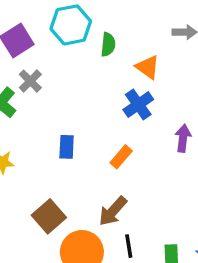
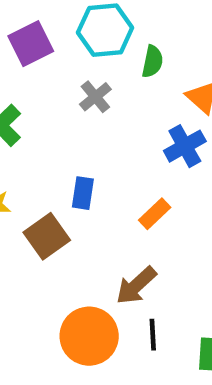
gray cross: (30, 81) -> (95, 97), moved
brown square: (49, 216) -> (47, 236), moved

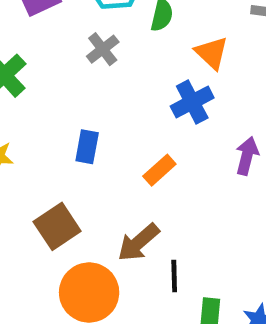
brown square: (47, 236) -> (57, 226), moved
black line: (153, 335) -> (174, 276), moved

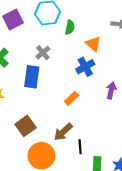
gray cross: (103, 49) -> (43, 53), moved
blue rectangle: (87, 147) -> (32, 77), moved, size x1.5

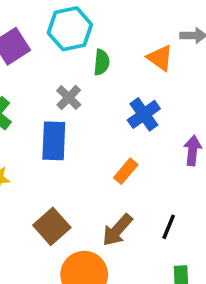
green semicircle: (70, 27) -> (102, 62), moved
orange triangle: (93, 44) -> (160, 58), moved
black line: (80, 147) -> (169, 227), moved, turned 32

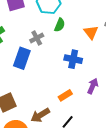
blue cross: (144, 114) -> (73, 59), turned 30
orange rectangle: (126, 171) -> (65, 95), moved

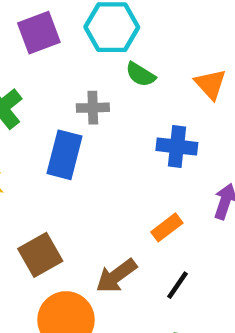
green semicircle: (60, 25) -> (140, 75), turned 104
gray cross: (37, 38) -> (93, 108), turned 32

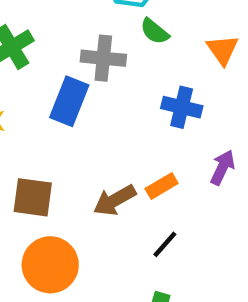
gray cross: (93, 108) -> (103, 58), size x1.4
brown square: (40, 255) -> (33, 197), turned 30
brown arrow: (116, 276) -> (115, 200), moved

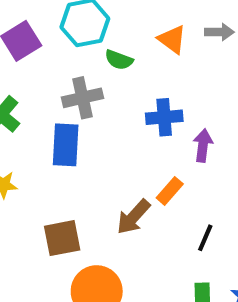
orange triangle: (223, 50) -> (172, 39), moved
purple arrow: (222, 168) -> (203, 145), moved
black line: (165, 244) -> (205, 238), moved

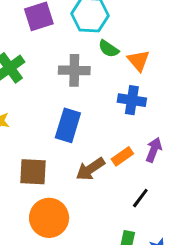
orange triangle: (172, 39) -> (138, 61), moved
blue rectangle: (66, 145) -> (68, 125), moved
purple arrow: (203, 145) -> (154, 150), moved

